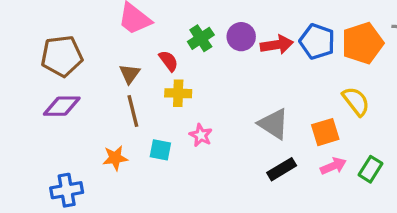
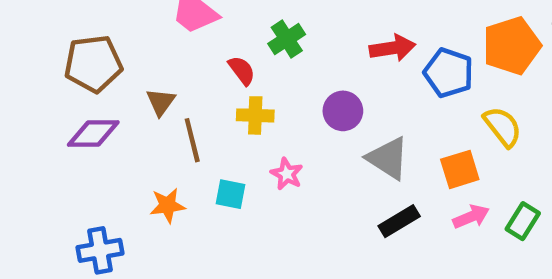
purple circle: (241, 37) -> (343, 111), moved
blue pentagon: (317, 42) -> (449, 73), moved
brown triangle: (130, 74) -> (161, 102), moved

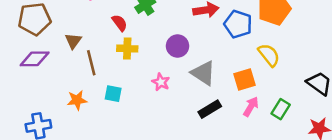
pink star: (287, 174) -> (161, 82), moved
pink arrow: (471, 217) -> (251, 107), turned -36

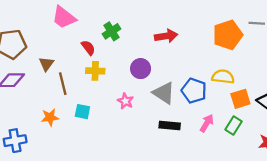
blue pentagon: (238, 24) -> (194, 91), moved
yellow semicircle: (269, 55) -> (223, 77), turned -45
orange square: (244, 79) -> (240, 99), moved
black rectangle: (210, 109) -> (170, 125), turned 36

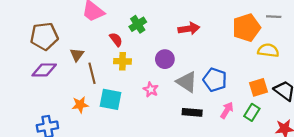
yellow semicircle: (223, 77) -> (268, 50), moved
cyan square: (82, 112) -> (111, 99), size x1.5

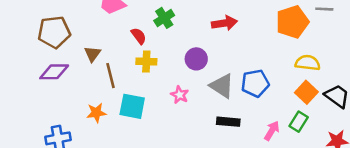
yellow semicircle: (268, 50) -> (308, 63), moved
blue pentagon: (215, 80) -> (255, 83), turned -30
orange square: (258, 87) -> (306, 92), turned -30
pink arrow: (227, 110) -> (272, 131), moved

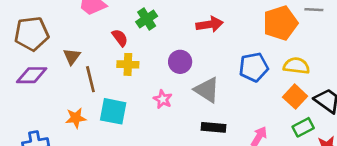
blue pentagon: (255, 83) -> (254, 67), moved
green rectangle: (299, 122) -> (303, 127), moved, turned 30

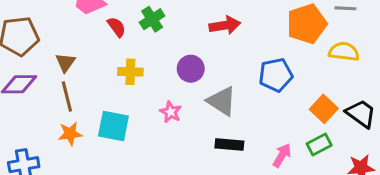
red semicircle: (120, 38) -> (116, 27), moved
yellow semicircle: (296, 66) -> (344, 52), moved
brown line: (90, 79) -> (67, 97), moved
green rectangle: (303, 127) -> (319, 144), moved

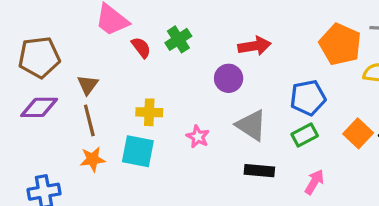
orange pentagon: (307, 24) -> (340, 44), turned -30
purple circle: (191, 69) -> (229, 78), moved
yellow cross: (130, 72) -> (149, 112), moved
green rectangle: (319, 144) -> (305, 135), moved

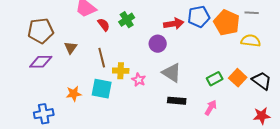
blue pentagon: (308, 98) -> (199, 17), moved
yellow cross: (149, 112) -> (121, 71), moved
brown line: (89, 120) -> (102, 58), moved
green rectangle: (305, 135) -> (215, 79), moved

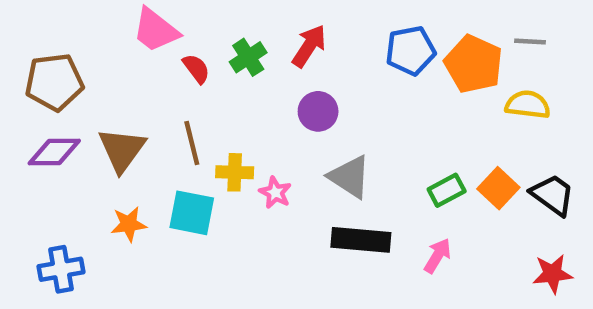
red arrow: (174, 24) -> (309, 46), moved, turned -48
brown triangle: (71, 48) -> (122, 150), moved, size x1.6
black rectangle: (177, 101) -> (361, 240), size x1.4

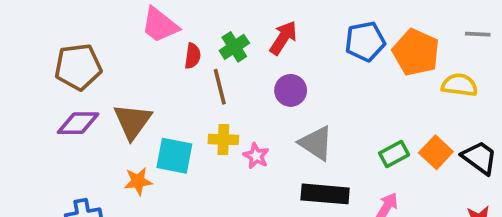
gray line: (530, 41) -> (478, 34), moved
red semicircle: (196, 69) -> (193, 56), turned 45
brown line: (192, 143) -> (220, 87), moved
cyan square: (192, 213) -> (174, 156), moved

